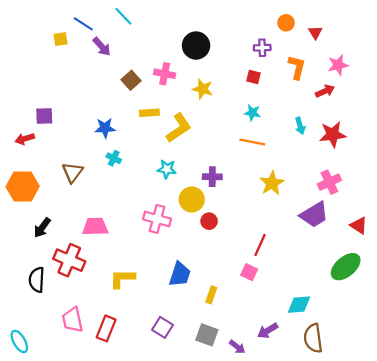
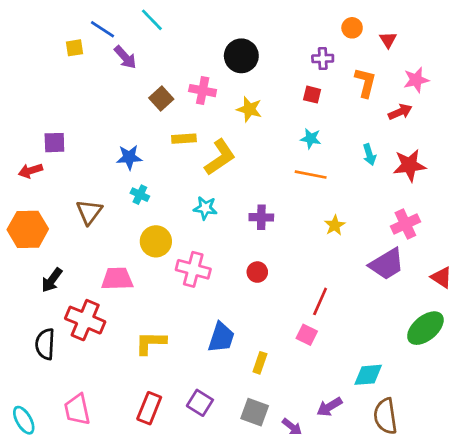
yellow star: (272, 183) -> (335, 225), size x0.7
yellow circle: (192, 199) -> (156, 241), moved
pink trapezoid: (72, 320) -> (77, 409), moved
red rectangle: (106, 328) -> (149, 408), moved

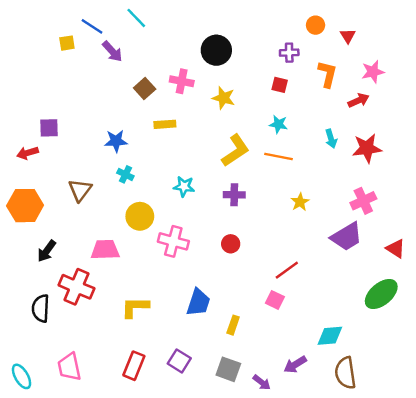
yellow L-shape: (220, 157) -> (235, 151), moved
red line: (320, 301) -> (287, 270), turned 30

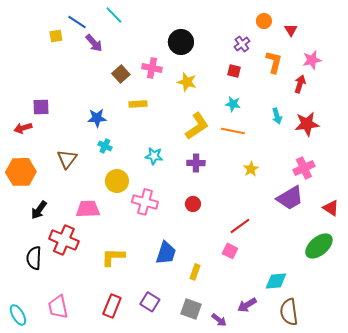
purple cross: (289, 53) -> (242, 44), turned -35
red arrow: (359, 100) -> (300, 84), turned -48

